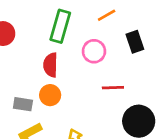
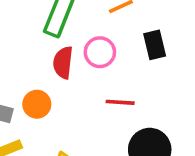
red semicircle: (51, 65) -> (63, 62), moved

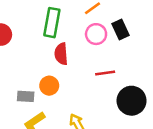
pink circle: (100, 52) -> (96, 34), moved

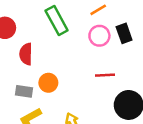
green rectangle: (52, 23) -> (57, 20), turned -44
red semicircle: (61, 54) -> (26, 54), moved

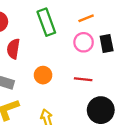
orange circle: (48, 83) -> (43, 75), moved

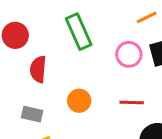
orange line: (86, 18) -> (147, 17), moved

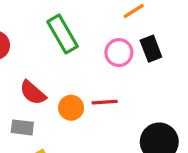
red semicircle: (38, 69) -> (33, 93), moved, turned -48
red line: (132, 103) -> (105, 102), moved

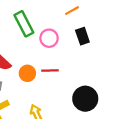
pink circle: (119, 53) -> (49, 38), moved

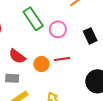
black rectangle: (82, 36) -> (90, 36), moved

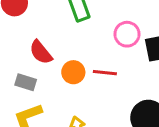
pink circle: (58, 29) -> (127, 34), moved

